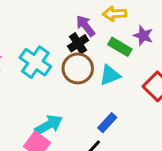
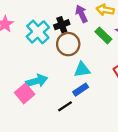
black cross: (78, 43) -> (62, 25), moved
cyan triangle: (110, 75) -> (82, 70), moved

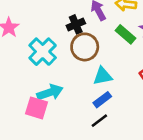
cyan cross: (38, 32) -> (43, 52), moved
pink square: (25, 93) -> (37, 108), turned -30
black line: (65, 106) -> (99, 121), moved

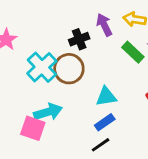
brown circle: (85, 47) -> (69, 69), moved

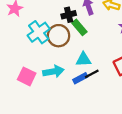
green rectangle: (133, 52) -> (79, 27), moved
cyan arrow: (48, 112) -> (53, 71), moved
black line: (101, 145) -> (92, 74), moved

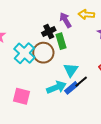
green rectangle: (79, 27) -> (61, 41), turned 35
cyan triangle: (83, 59) -> (71, 70), turned -42
cyan arrow: (53, 71) -> (56, 87), moved

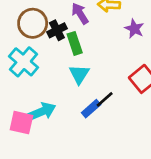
brown circle: (43, 53) -> (33, 23), moved
cyan triangle: (71, 70) -> (79, 74), moved
cyan arrow: (56, 87) -> (42, 111), moved

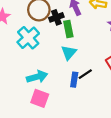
blue rectangle: (91, 109) -> (74, 80), turned -48
pink square: (21, 123) -> (40, 98), moved

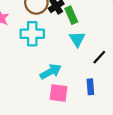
cyan cross: (28, 38) -> (32, 34), turned -35
blue rectangle: (74, 80) -> (90, 87), moved

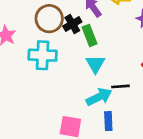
black line: (99, 57) -> (120, 86), turned 40
cyan arrow: (51, 72) -> (99, 97), moved

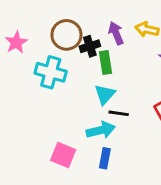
black line: (120, 86) -> (119, 113), moved

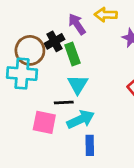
brown circle: (66, 35) -> (30, 50), moved
black line: (119, 113) -> (64, 102), moved
pink square: (63, 155) -> (44, 122), moved

